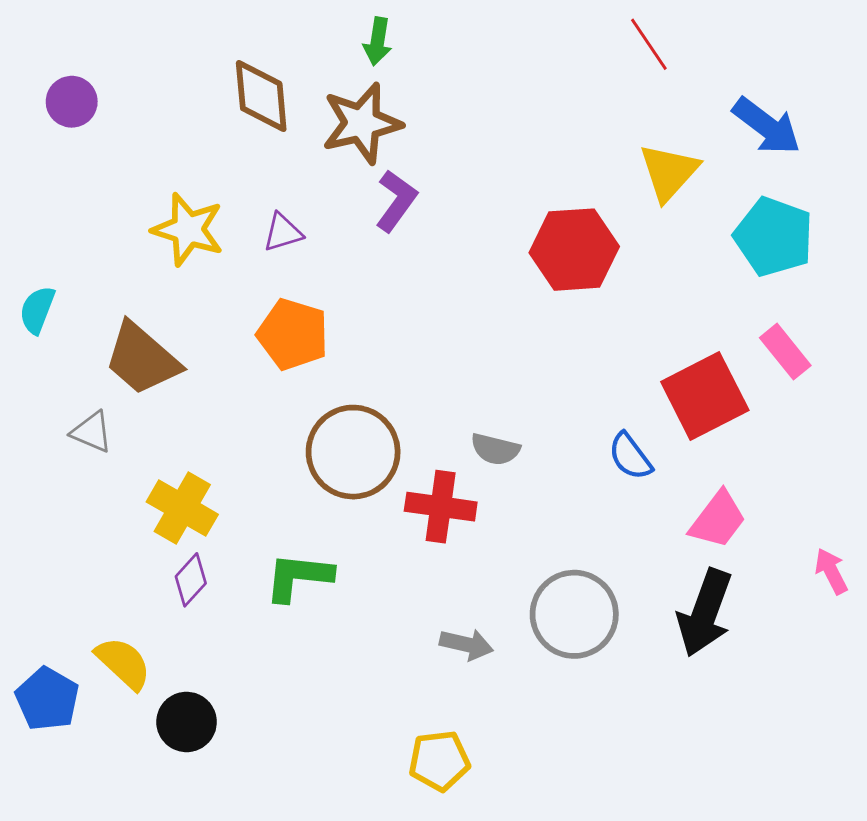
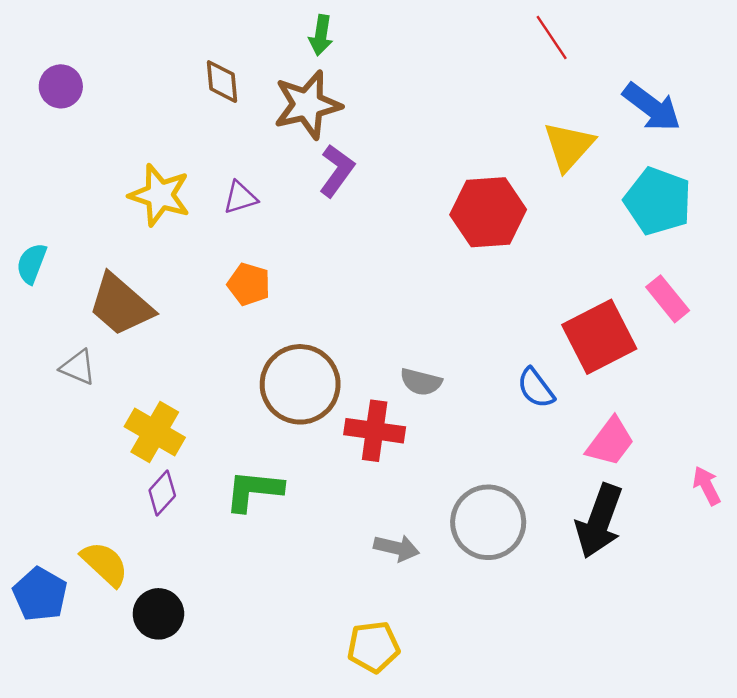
brown diamond: (261, 96) -> (222, 82), size x0.7
orange pentagon: (293, 334) -> (249, 284), size x0.7

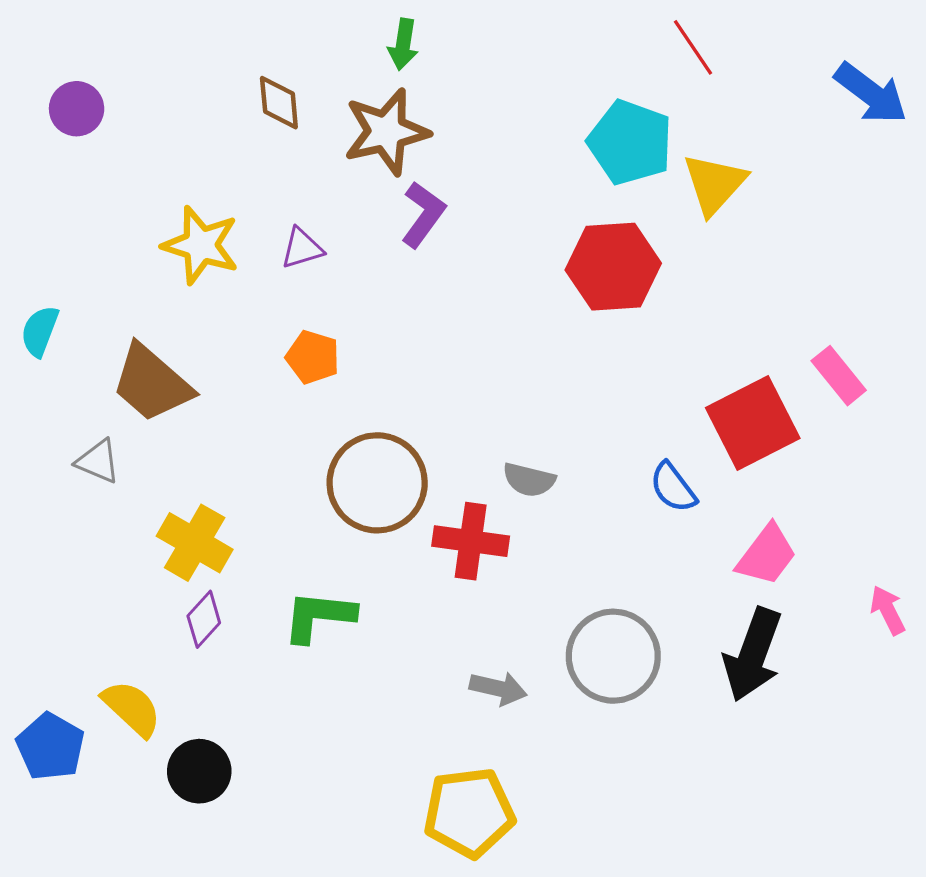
blue arrow: (652, 107) -> (871, 93), moved
cyan pentagon: (658, 201) -> (630, 142), moved
yellow pentagon: (373, 647) -> (469, 813), size x1.4

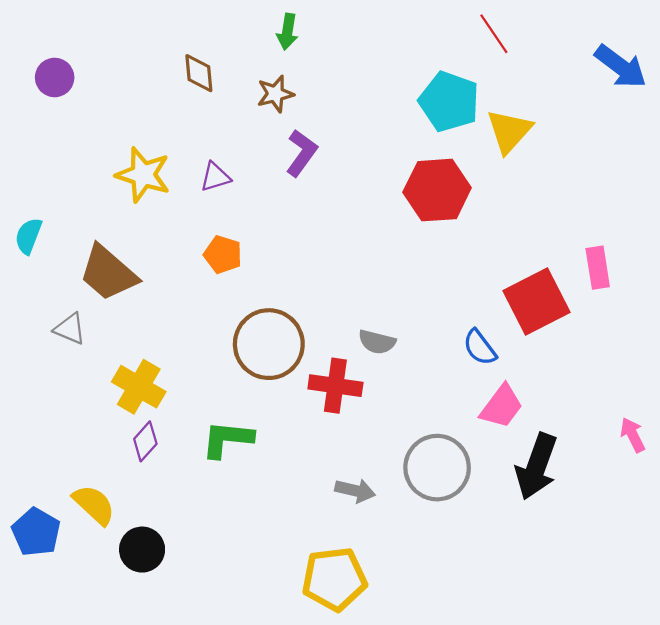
brown star: (386, 132) -> (275, 94), size x0.6
pink rectangle: (839, 376) -> (598, 268), turned 30
pink trapezoid: (767, 555) -> (502, 406), moved

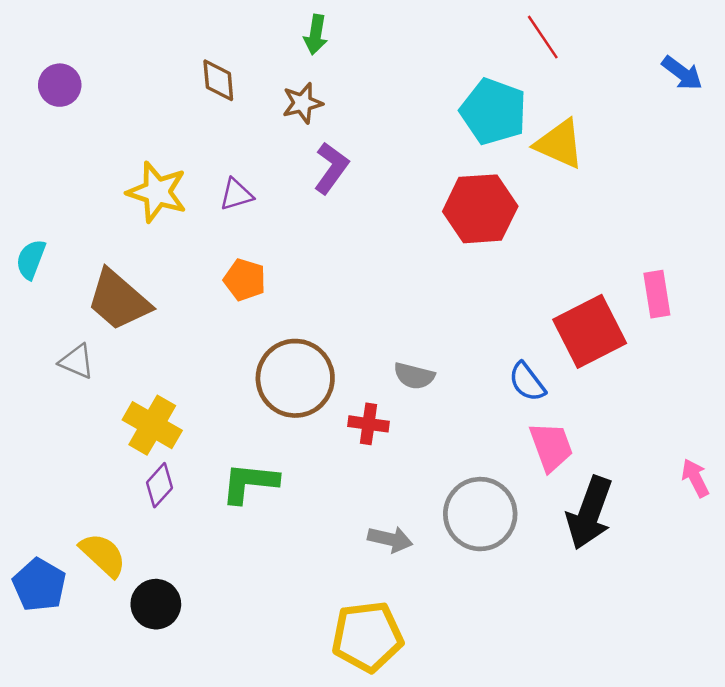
blue arrow: (621, 67) -> (682, 73), size x0.7
yellow triangle: (509, 131) -> (560, 144), turned -48
red cross: (335, 386) -> (368, 424), size x0.7
pink trapezoid: (502, 406) -> (551, 447), turned -57

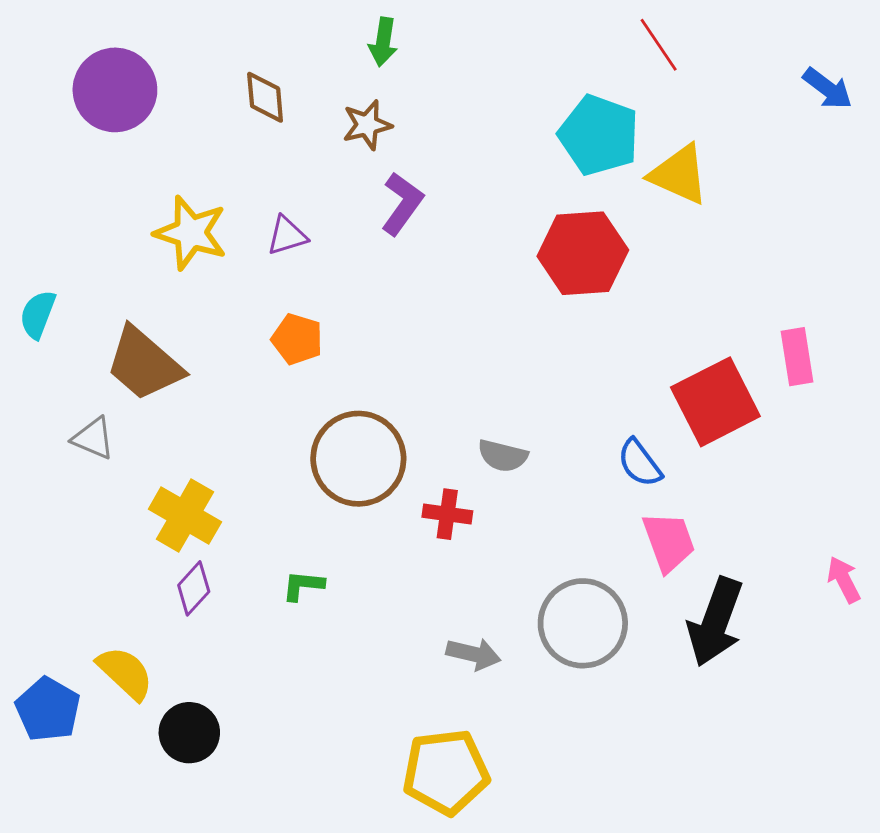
purple circle: (60, 85) -> (115, 90), moved, size x1.6
green L-shape: (250, 483) -> (303, 585), size x0.6

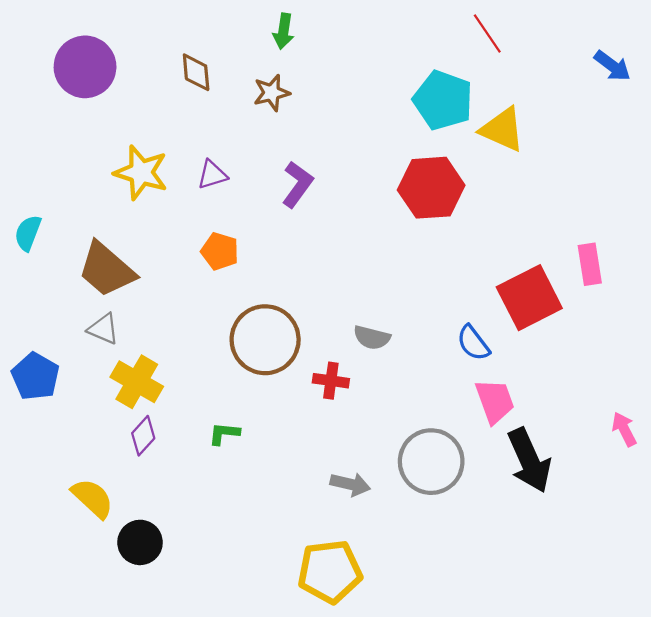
purple L-shape: (402, 204) -> (297, 184), moved
gray triangle: (93, 438) -> (103, 329), moved
black arrow: (715, 622) -> (529, 460), turned -44
blue pentagon: (48, 709) -> (35, 376), moved

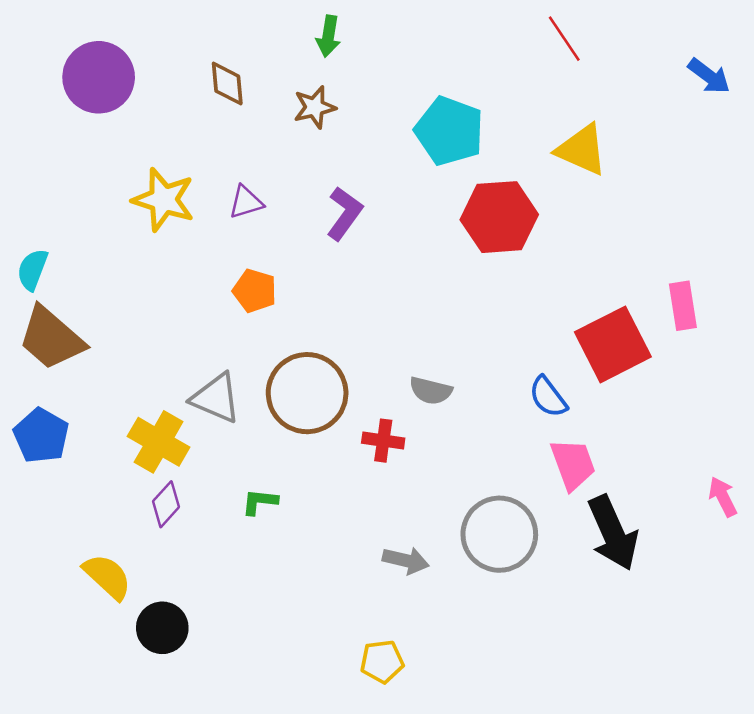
cyan pentagon: (443, 100) -> (449, 131), moved
brown trapezoid: (107, 270) -> (51, 338), moved
gray triangle: (103, 329) -> (216, 398), moved, size x1.4
yellow pentagon: (330, 572) -> (382, 661), size x0.6

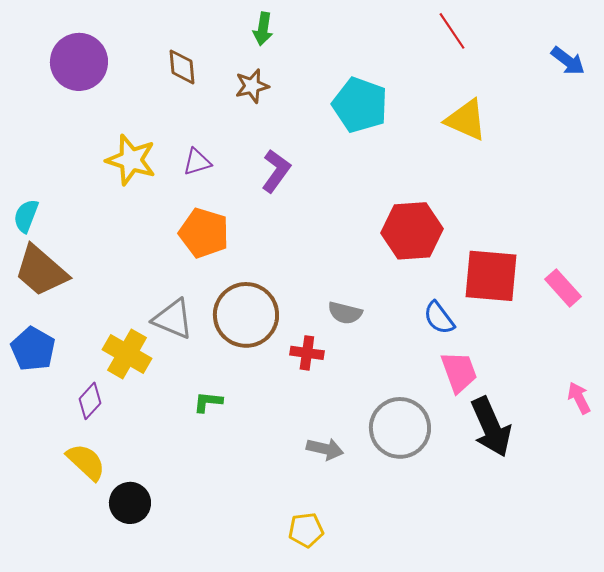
red hexagon: (499, 217) -> (412, 231), moved
orange pentagon: (255, 291) -> (204, 233), size x1.4
pink rectangle: (683, 306) -> (563, 288), moved, turned -33
red square: (613, 344) -> (491, 276), turned 32
purple diamond: (166, 504) -> (90, 401), moved

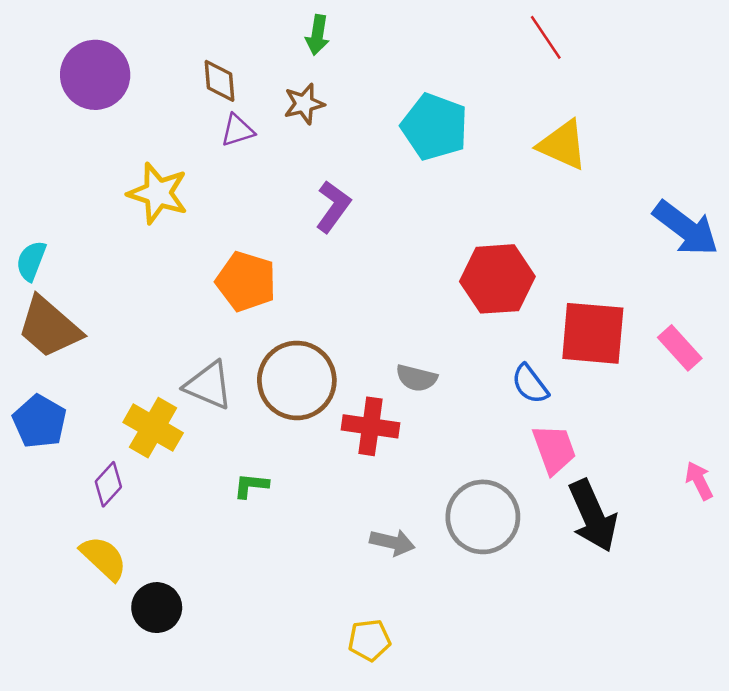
blue arrow: (568, 61) -> (686, 228), moved, size x1.6
purple triangle: (197, 162) -> (238, 130), moved
red cross: (307, 353) -> (371, 426), size x1.4

